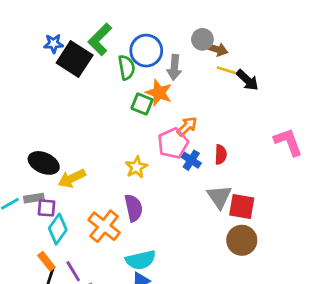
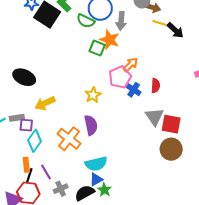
green semicircle: (127, 67) -> (86, 21), turned 126
black ellipse: (44, 163) -> (24, 77), moved
orange rectangle: (46, 261) -> (26, 165), turned 32

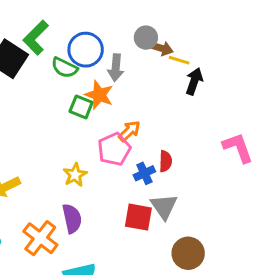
yellow line: (160, 23) -> (179, 60), moved
black arrow: (175, 30) -> (194, 81), turned -114
blue cross: (134, 90) -> (144, 173), moved, turned 32
red square: (171, 124) -> (138, 217), moved

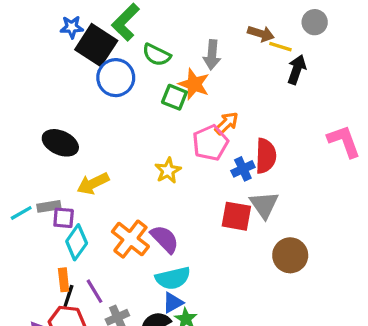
gray circle: (146, 38) -> (315, 22), moved
blue circle: (86, 50) -> (116, 78), moved
red semicircle: (166, 161) -> (266, 156), size x1.5
purple semicircle: (72, 219) -> (165, 239), moved, turned -32

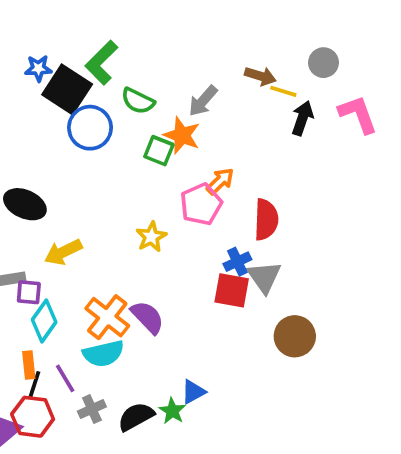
gray arrow: (212, 55) -> (203, 101), turned 36
pink L-shape: (344, 141) -> (358, 114), moved
blue cross: (243, 169) -> (237, 262), moved
cyan semicircle: (173, 278) -> (103, 354), moved
blue triangle: (173, 303) -> (193, 392), moved

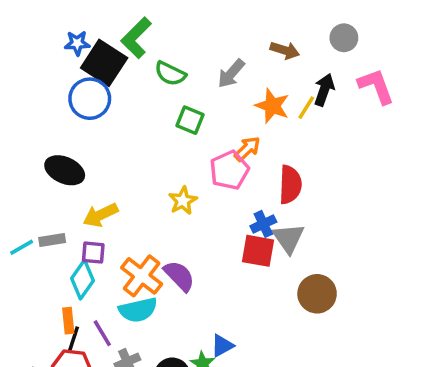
yellow line: (283, 91) -> (306, 108), moved, turned -75
blue circle: (90, 128) -> (90, 99), moved
orange star: (182, 135) -> (272, 106), moved
purple square: (29, 292) -> (93, 253), moved

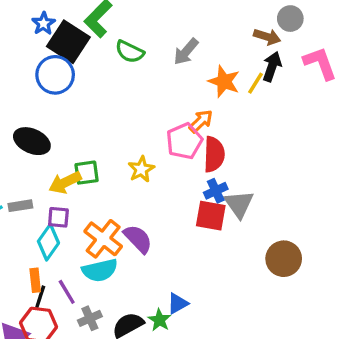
blue star: (77, 43) -> (43, 23), turned -30
brown arrow: (285, 50) -> (267, 37), moved
green square: (190, 120) -> (87, 173), moved, turned -30
red semicircle: (290, 185) -> (214, 154), moved
brown circle: (317, 294) -> (284, 259), moved

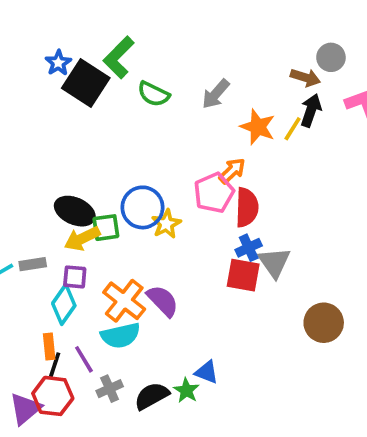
blue circle: (55, 75) -> (142, 207), moved
black ellipse: (32, 141) -> (75, 211), moved
blue triangle: (178, 303) -> (207, 372), turned 50

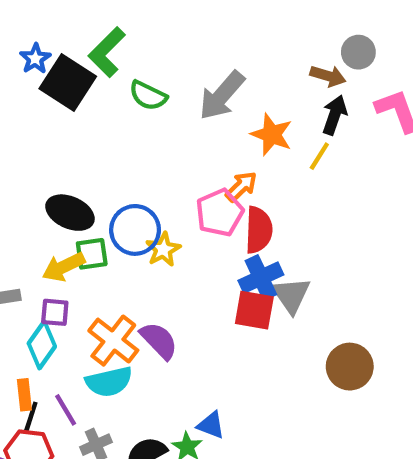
gray arrow: (216, 94) -> (222, 95), size x1.4
yellow line: (293, 129) -> (319, 156), moved
black ellipse: (75, 211) -> (70, 213), moved
blue cross: (249, 248) -> (261, 278), size x1.4

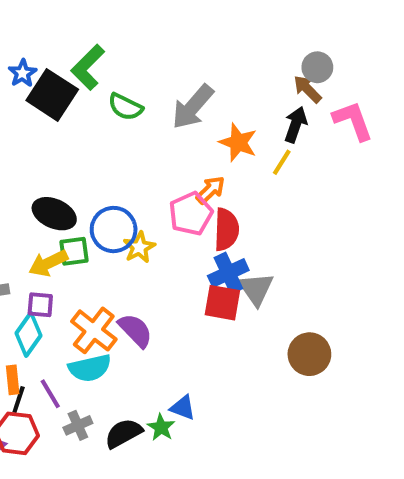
brown arrow: (328, 76) -> (307, 89), moved, turned -152

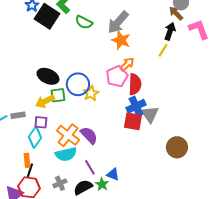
orange star: (238, 142) -> (121, 40), moved
purple line: (50, 394) -> (90, 167), moved

